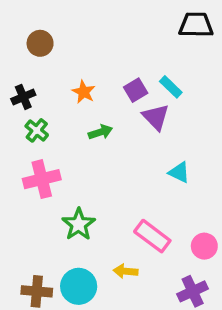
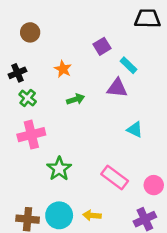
purple square: (136, 90) -> (102, 46), moved
purple triangle: (156, 117) -> (117, 88), turned -40
yellow arrow: (126, 271) -> (92, 215), moved

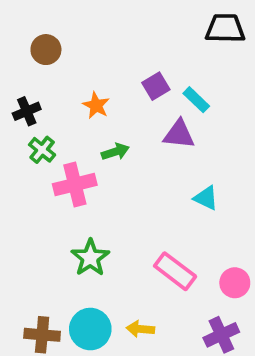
purple square: (102, 46) -> (156, 86), moved
pink cross: (31, 135) -> (75, 184), moved

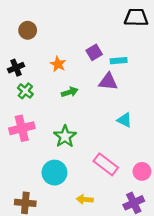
cyan rectangle: (196, 100) -> (119, 61), turned -49
pink cross: (75, 184) -> (22, 128), moved
green star: (90, 258) -> (65, 136), moved
cyan circle: (90, 329) -> (54, 173), moved

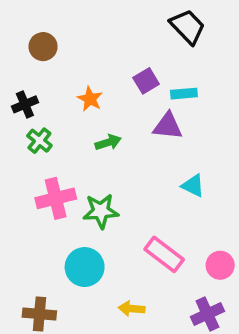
black trapezoid: (136, 17) -> (188, 27), moved, turned 45
pink cross: (22, 128) -> (56, 198), moved
green star: (65, 136) -> (101, 211), turned 30

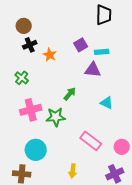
black trapezoid: (188, 27) -> (104, 15), turned 45
black cross: (25, 104) -> (30, 45), moved
green arrow: (108, 142) -> (70, 94), moved, turned -32
cyan circle: (85, 267) -> (36, 150), moved
yellow arrow: (132, 309) -> (73, 171), turned -88

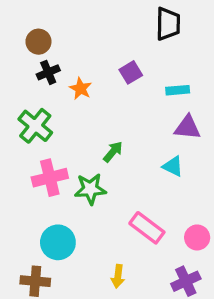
cyan rectangle: (102, 52) -> (178, 90), moved
purple triangle: (93, 70) -> (187, 127), moved
green cross: (22, 78) -> (35, 126), size x1.5

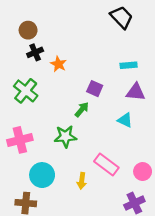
black trapezoid: (168, 24) -> (122, 17), turned -45
purple square: (131, 72) -> (95, 89), moved, turned -35
pink cross: (50, 178) -> (20, 140), moved
yellow arrow: (118, 276) -> (82, 181), moved

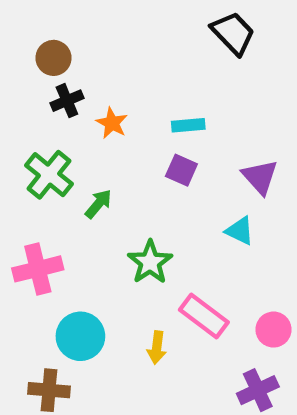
cyan rectangle: (129, 65) -> (188, 125), moved
purple triangle: (136, 92) -> (260, 177), turned 42
green arrow: (82, 110) -> (98, 204), moved
green star: (65, 136) -> (150, 262), moved, turned -30

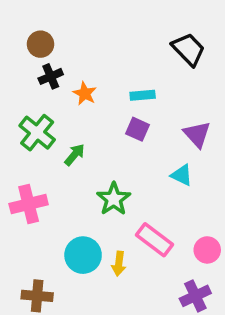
black trapezoid: (233, 33) -> (189, 49), moved
cyan circle: (80, 336) -> (83, 255), moved

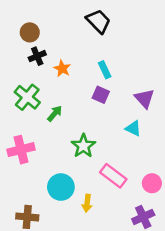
black trapezoid: (189, 49) -> (98, 21), moved
cyan rectangle: (143, 95) -> (105, 70), turned 70
yellow arrow: (119, 264) -> (87, 203), moved

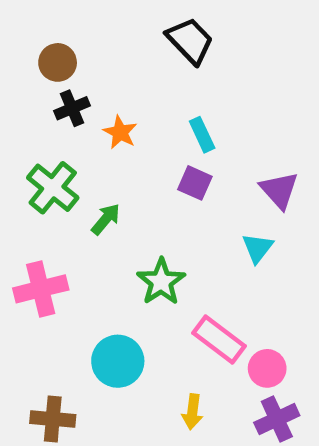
cyan triangle: (133, 128) -> (258, 248), turned 42
pink circle: (152, 183) -> (267, 368), moved
yellow arrow: (87, 203) -> (192, 412), moved

